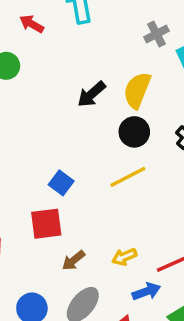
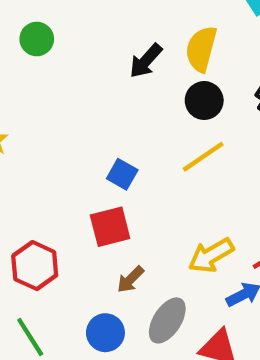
yellow arrow: (124, 257) -> (211, 255), size x1.5
brown arrow: (73, 260) -> (130, 279), moved

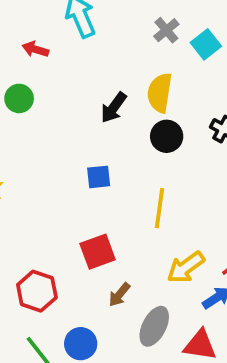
yellow line: (203, 157) -> (160, 208), moved, turned -42
blue square: (122, 174) -> (99, 177), moved, turned -30
blue circle: (105, 333) -> (81, 344), moved

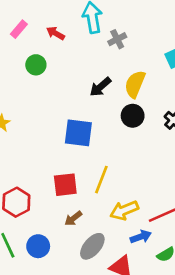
gray cross: (166, 30) -> (117, 39), moved
blue square: (99, 177) -> (78, 133), size x1.6
yellow line: (160, 208) -> (101, 180), moved

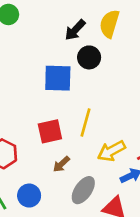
black circle: (133, 116) -> (89, 57), moved

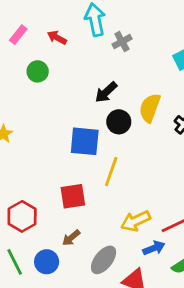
yellow semicircle: (109, 24) -> (150, 108), moved
yellow line: (85, 122) -> (111, 171), moved
brown arrow: (61, 164) -> (71, 238), moved

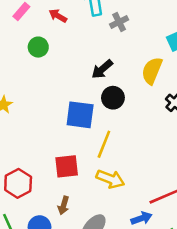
yellow semicircle: (150, 108) -> (152, 71), moved
yellow arrow: (136, 221) -> (110, 179), moved, turned -136
brown arrow: (71, 238) -> (64, 205), turned -36

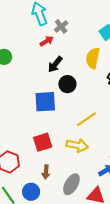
red arrow: (58, 16) -> (47, 41), moved, turned 128
yellow line: (104, 144) -> (86, 119), moved, turned 45

